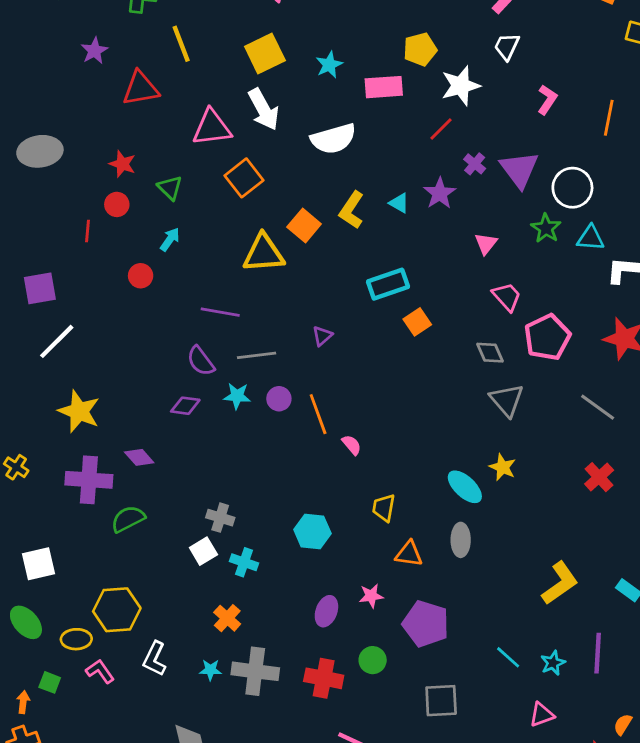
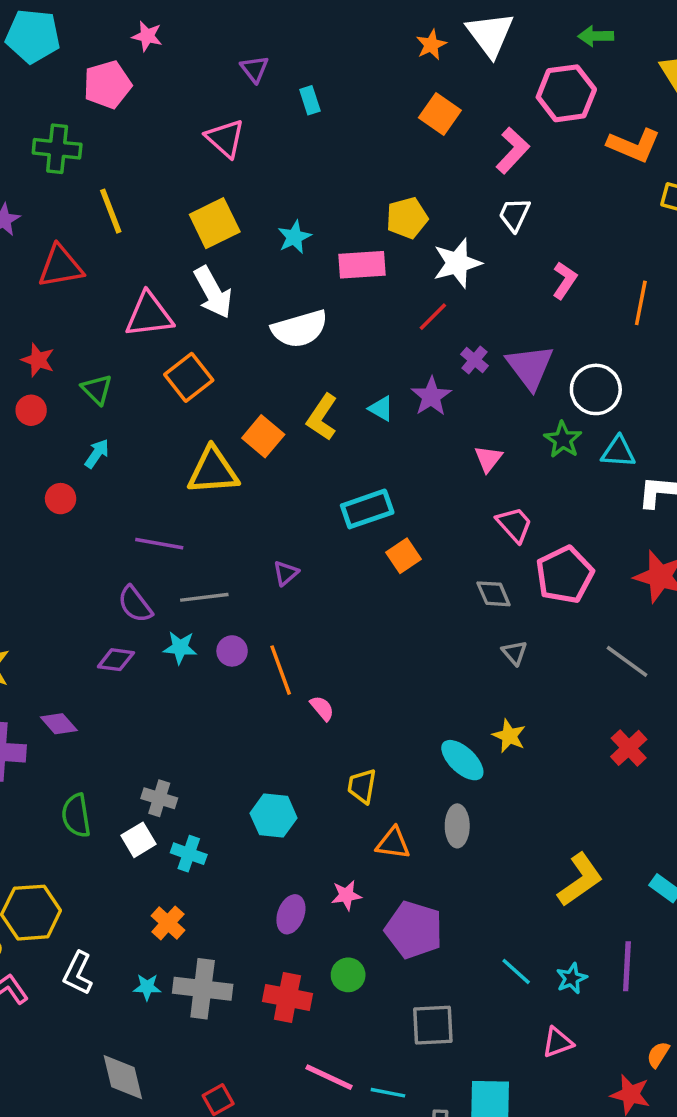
gray triangle: (507, 400) -> (514, 653), size x0.6
green semicircle: (128, 519) -> (76, 816), moved, turned -72

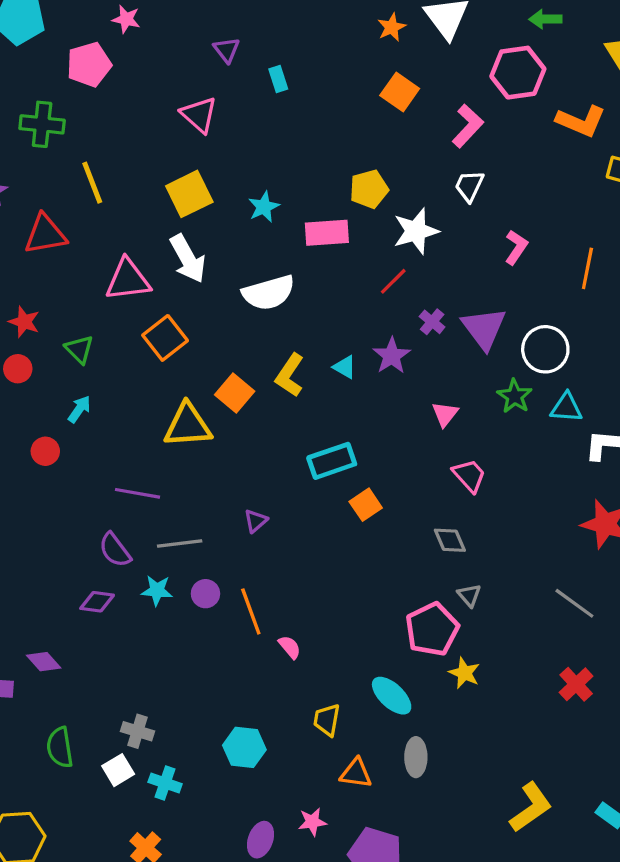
pink pentagon: (565, 575) -> (432, 629), moved
cyan ellipse: (462, 760) -> (392, 696), moved

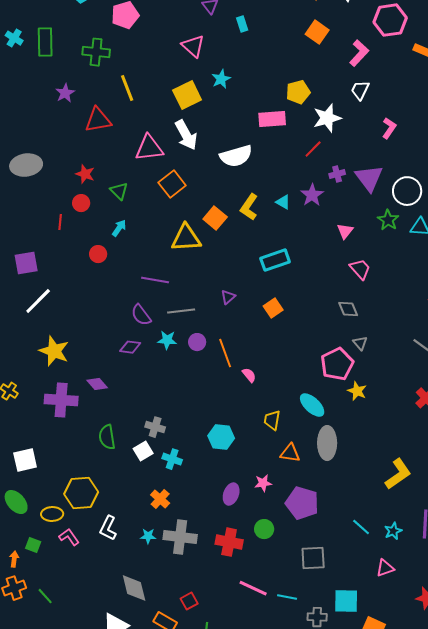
cyan star: (264, 207) -> (221, 79), moved
purple cross: (432, 322) -> (337, 174), turned 35
orange square: (366, 505) -> (273, 308), moved
gray ellipse: (416, 757) -> (327, 443), size x1.4

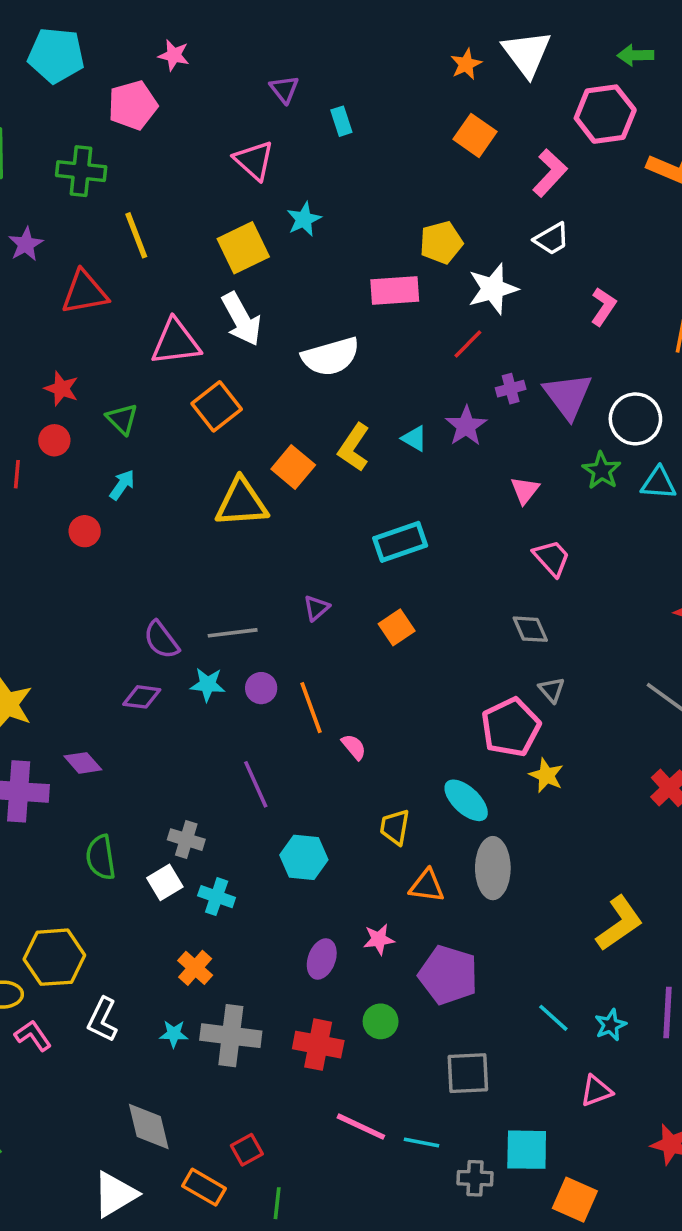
white trapezoid: (360, 90) -> (552, 239), turned -145
purple line: (155, 280) -> (256, 784), moved, turned 56

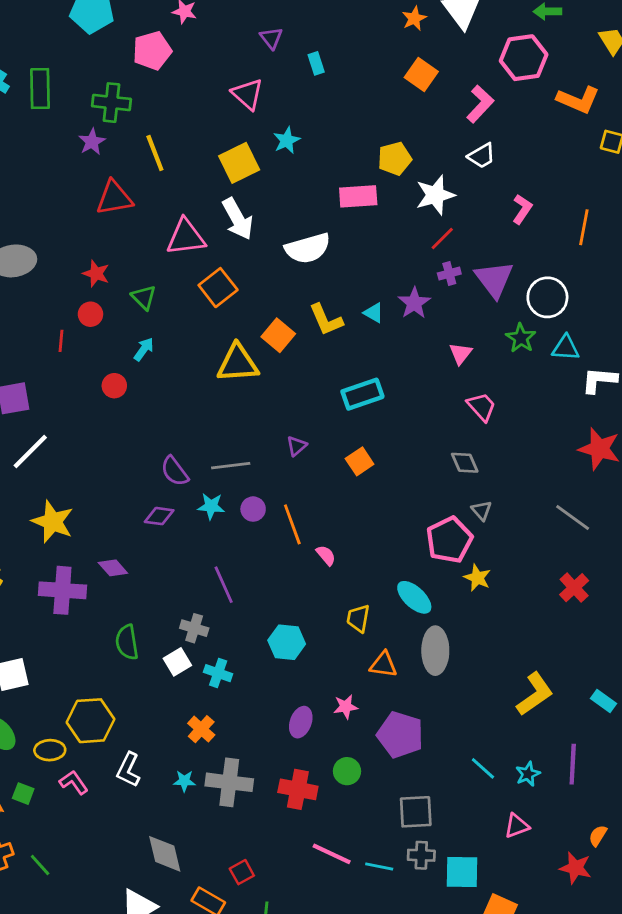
purple star: (26, 244) -> (92, 142), moved
red line: (468, 344) -> (442, 239), moved
yellow L-shape: (354, 447) -> (326, 320), turned -57
purple line: (256, 784) -> (224, 585), moved
gray cross: (475, 1178) -> (421, 855), moved

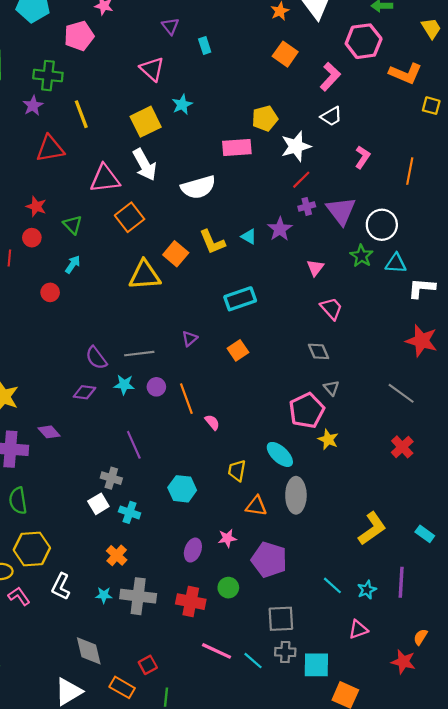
green semicircle: (127, 642) -> (18, 501), moved
cyan line: (379, 866) -> (253, 661), turned 30

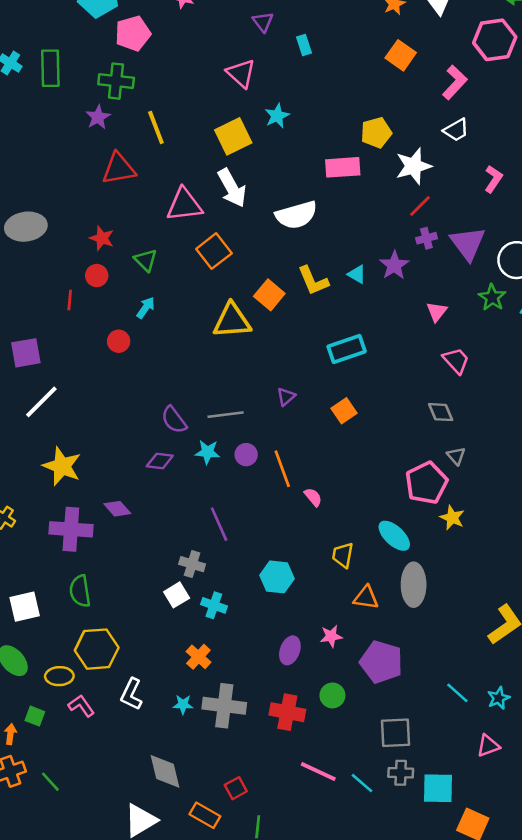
pink pentagon: (79, 36) -> (133, 33), moved

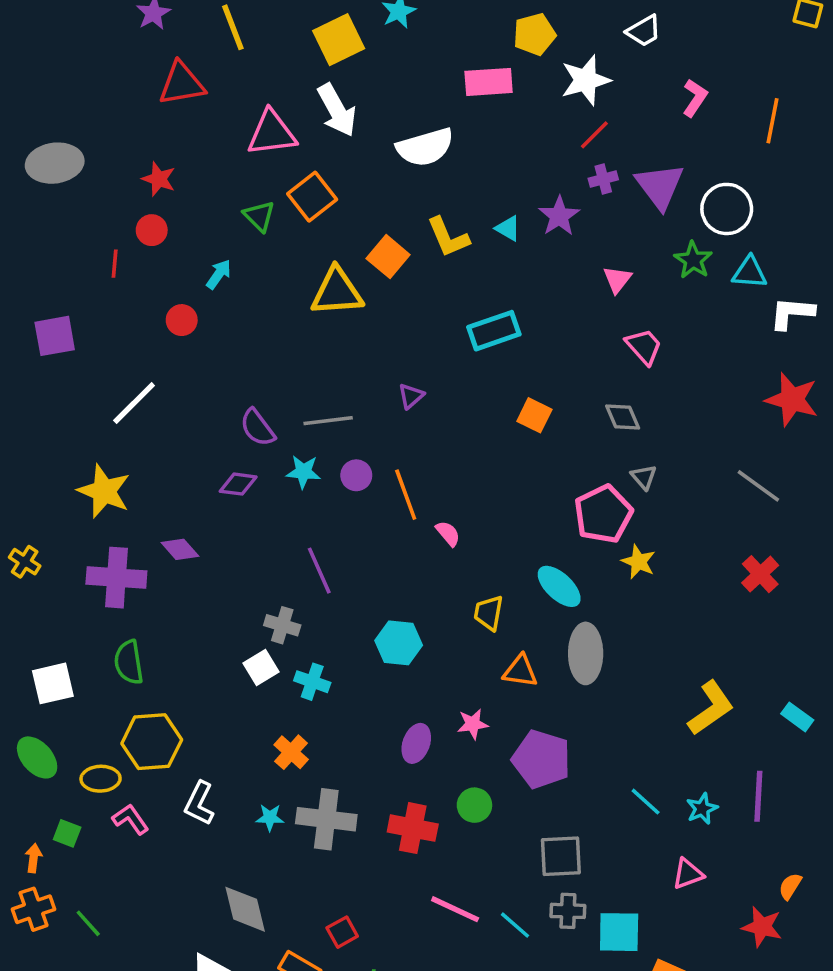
green triangle: (146, 260) -> (259, 216), moved
white line: (41, 402) -> (134, 403), moved
orange square: (344, 411) -> (534, 415), moved, turned -30

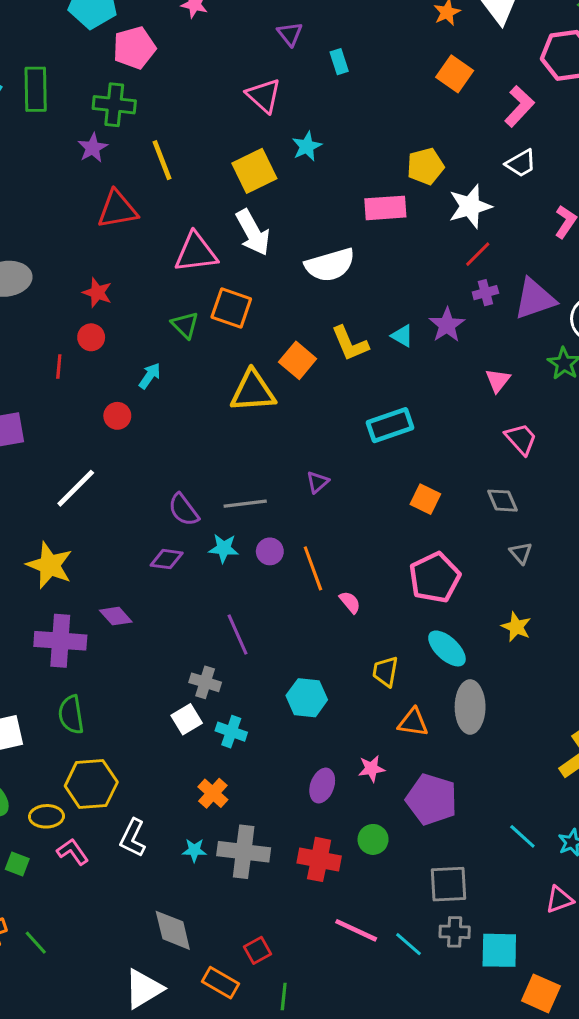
purple triangle: (660, 186) -> (535, 299), turned 48
orange square: (312, 197) -> (231, 308), turned -33
pink pentagon: (603, 514) -> (435, 578), moved

